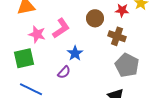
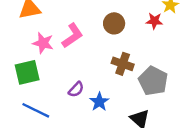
red star: (122, 10) -> (154, 21), moved
brown cross: (117, 36) -> (123, 64), moved
blue star: (75, 53) -> (99, 102), moved

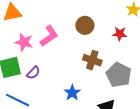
red star: (154, 21) -> (120, 34), moved
purple semicircle: (76, 89) -> (33, 73), moved

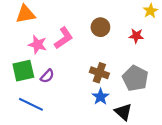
brown cross: (92, 60) -> (99, 73), moved
blue star: (72, 93) -> (100, 97), moved

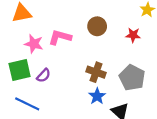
pink L-shape: (64, 38) -> (60, 37), turned -130

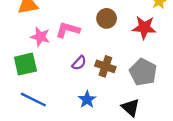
red star: (133, 35) -> (144, 28), size x1.5
purple semicircle: (44, 75) -> (79, 63), moved
blue star: (97, 96) -> (87, 100), moved

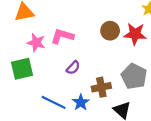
brown circle: (107, 18) -> (110, 31), moved
brown cross: (105, 66) -> (101, 87), moved, turned -30
blue line: (33, 100) -> (54, 102), moved

